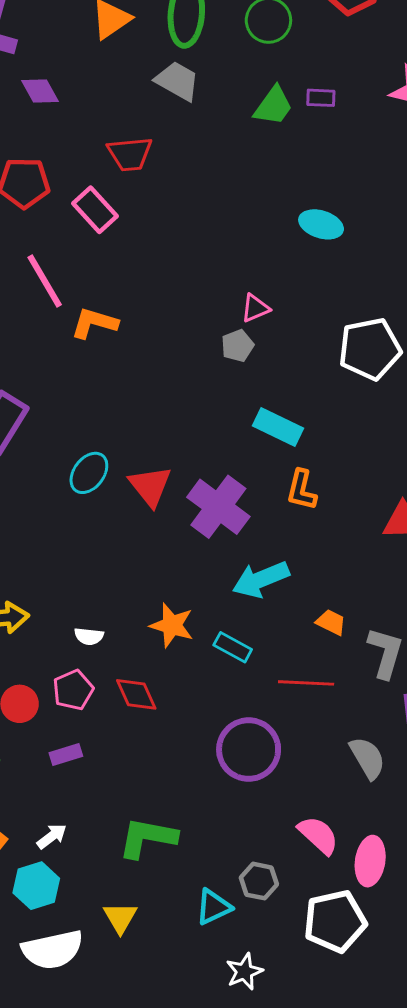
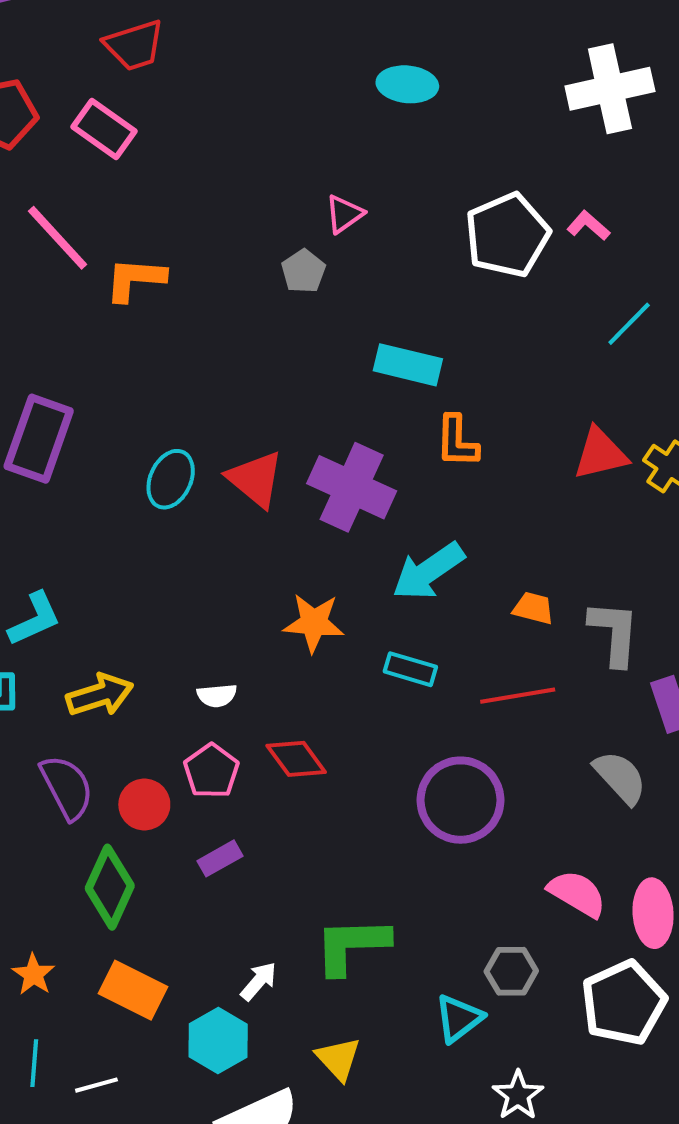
gray pentagon: (237, 346) -> (303, 271), moved
orange star: (172, 625) -> (314, 623), moved
white arrow: (52, 836) -> (259, 981), moved

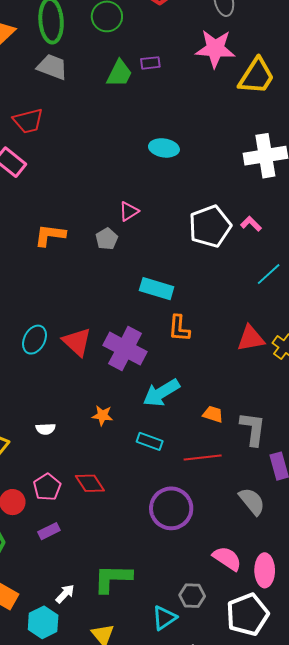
orange L-shape: (135, 279) -> (50, 235), moved
orange star: (314, 623) -> (102, 415), size x0.7
white semicircle: (217, 695) -> (46, 429), moved

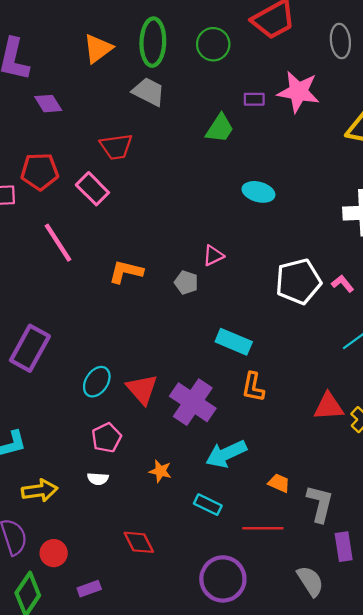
pink star: (215, 49) -> (298, 92), moved
green trapezoid: (119, 73) -> (220, 128), moved
gray pentagon: (107, 239) -> (186, 282), turned -30
pink pentagon: (47, 487) -> (106, 438), moved

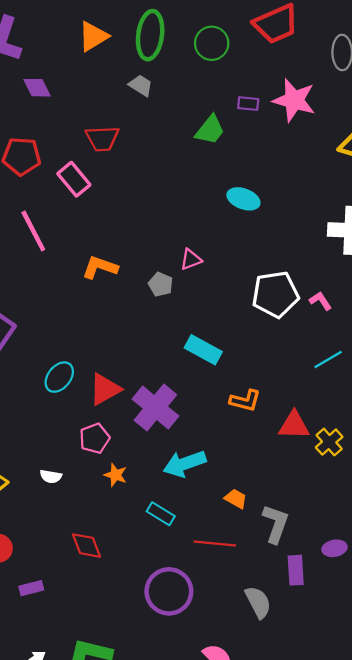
gray trapezoid: (149, 92) -> (141, 85), size x0.7
orange L-shape: (253, 387) -> (245, 401), moved, turned -92
red triangle: (142, 389) -> (105, 389), turned 36
pink pentagon: (106, 438) -> (95, 438), moved

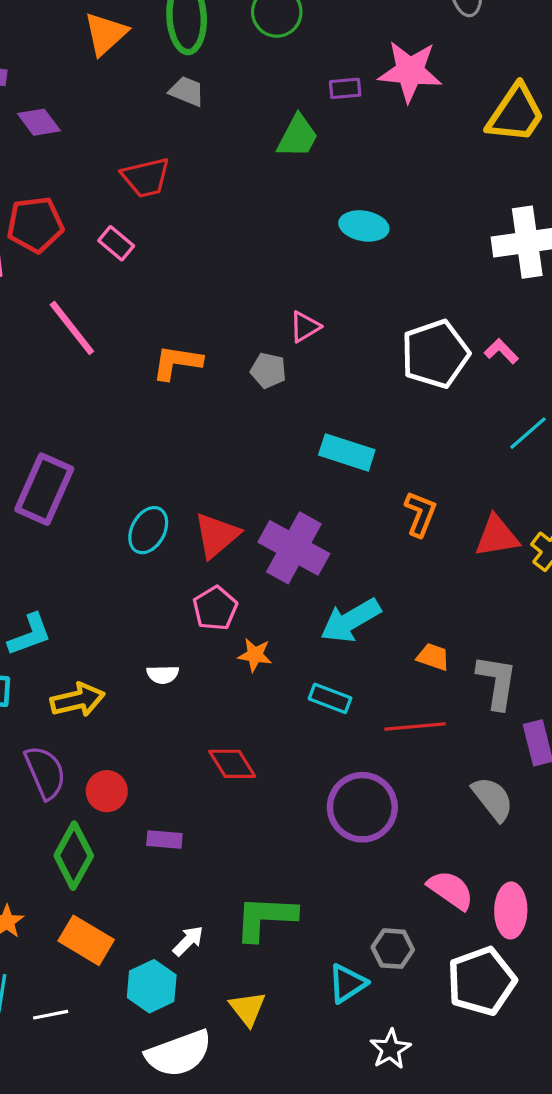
pink rectangle: (74, 179) -> (116, 243), size x0.7
orange L-shape: (245, 401) -> (420, 514), turned -72
purple rectangle: (31, 588) -> (164, 839), turned 30

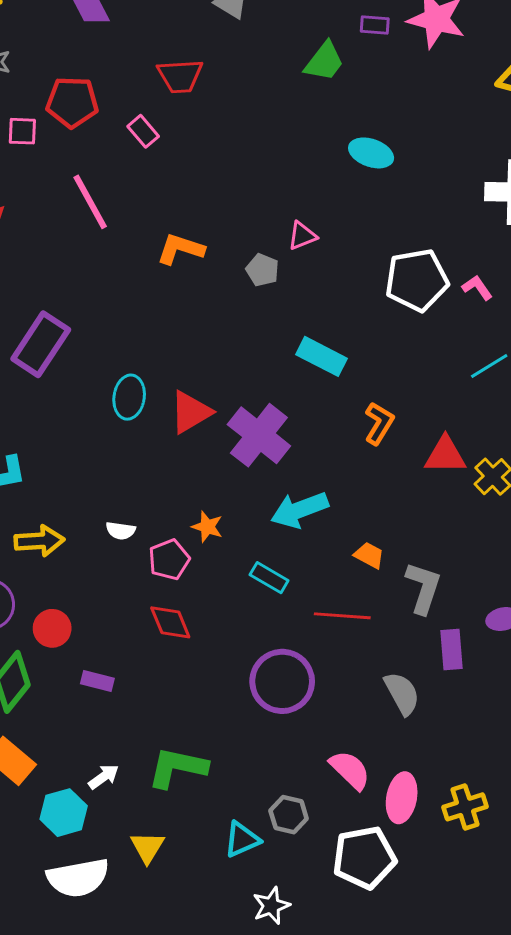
cyan ellipse: (148, 530) -> (129, 397), turned -30
pink pentagon: (215, 608) -> (169, 560), moved

